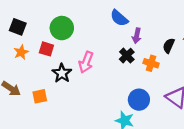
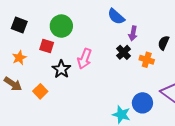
orange star: (21, 52) -> (19, 58), moved
orange square: (40, 96) -> (40, 91), turned -32
blue circle: (139, 100) -> (142, 103), moved

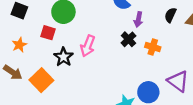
black semicircle: (164, 43) -> (170, 15), moved
orange square: (40, 91) -> (41, 80), size x1.5

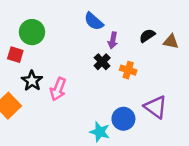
black semicircle: (170, 15) -> (147, 36), turned 32
pink arrow: (88, 46) -> (58, 89), moved

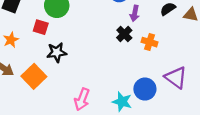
black star: (32, 81) -> (57, 52), turned 30
pink arrow: (58, 89) -> (82, 99), moved

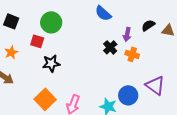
purple arrow: (135, 13) -> (127, 34), moved
orange square: (34, 76) -> (45, 99), moved

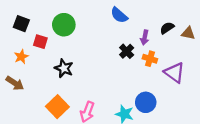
red square: (37, 41) -> (40, 42), moved
black star: (51, 63) -> (64, 68), turned 30
purple triangle: (155, 85) -> (174, 73), moved

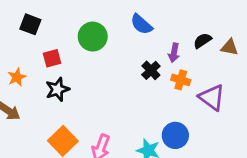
black square: (21, 24) -> (30, 24), moved
green circle: (64, 25) -> (93, 37), moved
red square: (40, 42) -> (52, 58), moved, turned -32
black star: (64, 68) -> (57, 89), moved, turned 30

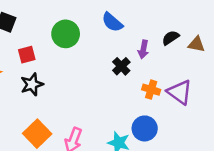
orange cross: (181, 80) -> (151, 90), moved

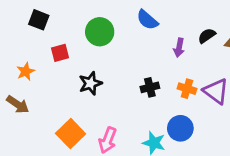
black cross: (121, 66) -> (150, 87), moved, turned 30
black star: (32, 84) -> (90, 83), moved

